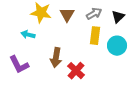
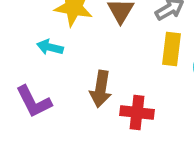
red cross: (76, 71) -> (137, 112), turned -36

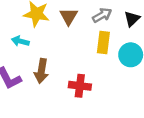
brown arrow: (101, 89) -> (41, 71), moved

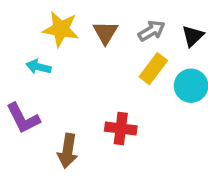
yellow rectangle: (103, 42) -> (153, 69), turned 30
brown arrow: (41, 71) -> (68, 151), moved

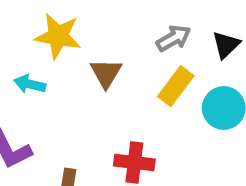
brown triangle: (105, 33) -> (106, 73), moved

